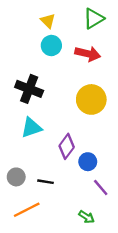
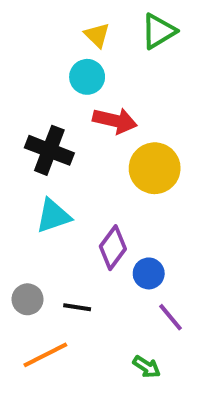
yellow triangle: (48, 21) -> (97, 35), moved
red arrow: (88, 54) -> (115, 121), moved

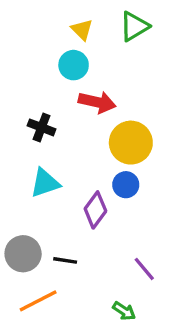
black cross: (49, 150) -> (42, 127), size x0.7
blue circle: (149, 273) -> (126, 185), moved
gray circle: (28, 299) -> (23, 254), size x1.4

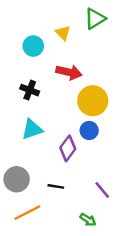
yellow triangle: (82, 30) -> (63, 33), moved
cyan circle: (74, 65) -> (33, 46), moved
black line: (65, 260) -> (56, 186), moved

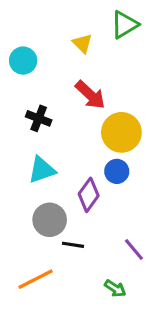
cyan circle: (33, 46) -> (23, 61), moved
red arrow: (69, 72) -> (90, 95), turned 30
gray circle: (17, 179) -> (50, 220), moved

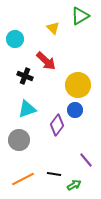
red arrow: (90, 95) -> (46, 61), moved
gray circle: (50, 220) -> (19, 140), moved
black line: (73, 245) -> (54, 174), moved
green arrow: (115, 288) -> (74, 185), turned -64

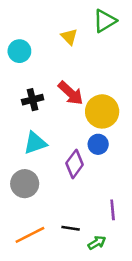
red arrow: (46, 61) -> (71, 93), moved
black cross: (25, 76) -> (33, 100), turned -35
purple line: (86, 160) -> (113, 210), turned 35

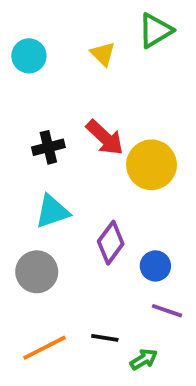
cyan circle: (19, 51) -> (29, 56), moved
blue circle: (98, 144) -> (155, 266), moved
purple line: (113, 210) -> (167, 311), turned -66

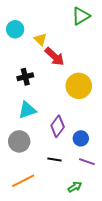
yellow triangle: (103, 54) -> (40, 39), moved
red arrow: (105, 138) -> (55, 57), moved
black line: (105, 338) -> (55, 160), moved

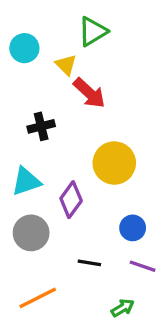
green triangle: (81, 16) -> (93, 31), moved
yellow circle: (79, 86) -> (114, 163), moved
cyan triangle: (27, 110) -> (26, 181), moved
purple diamond: (58, 126) -> (71, 200), moved

